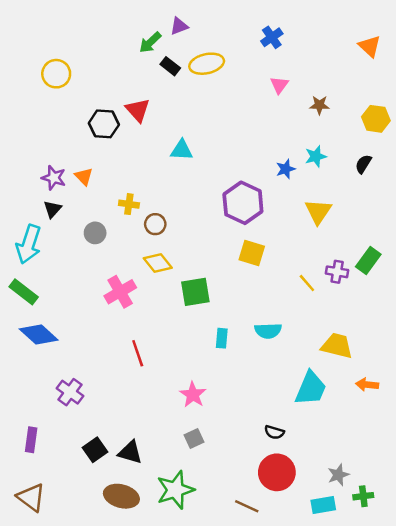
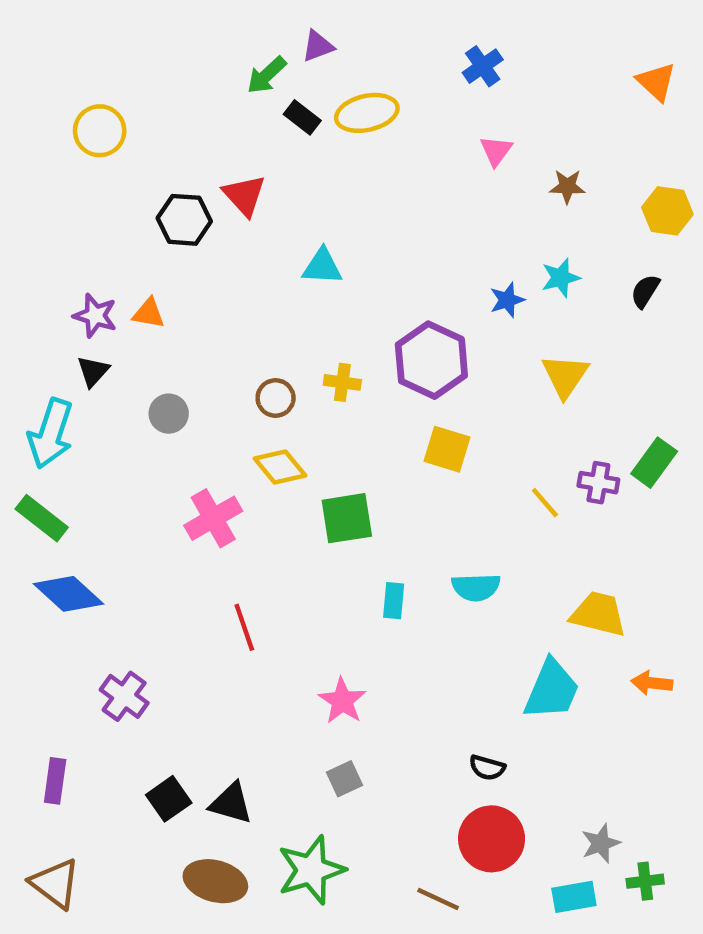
orange triangle: (84, 177) -> (149, 313), turned -36
yellow cross: (129, 204) -> (342, 382), moved

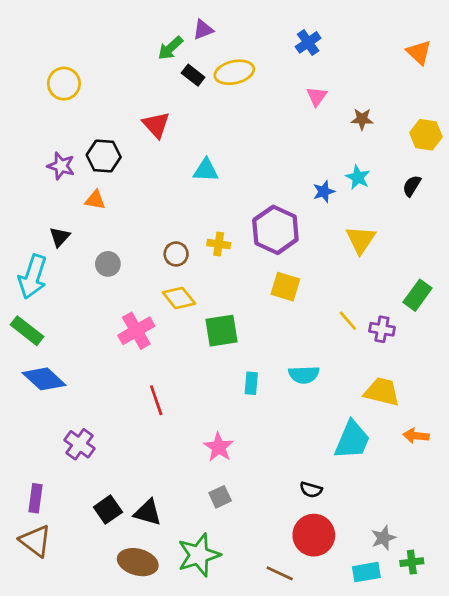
black hexagon: (184, 220) -> (104, 156), moved
cyan star: (561, 278) -> (358, 177), turned -30
purple star: (95, 316) -> (61, 166), moved
purple cross: (598, 483) -> (382, 329), moved
brown triangle: (55, 883) -> (35, 541), moved

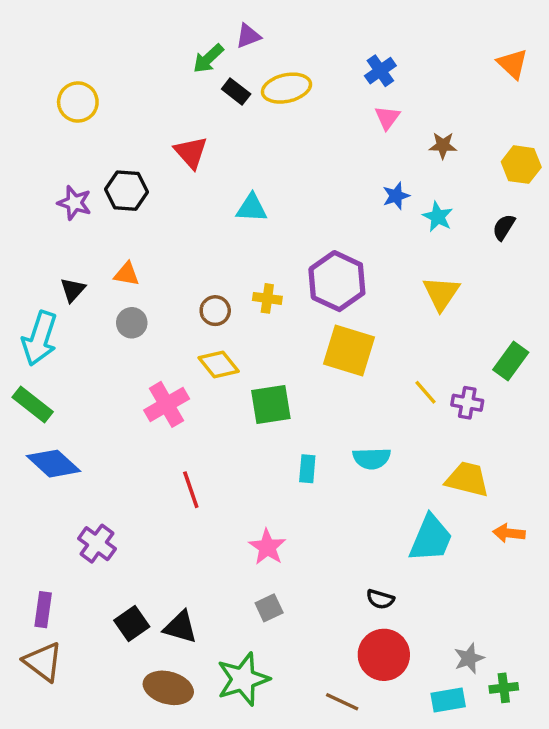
blue cross: (308, 42) -> (380, 71), moved
blue star: (324, 192) -> (396, 196), moved
orange triangle: (95, 200) -> (127, 274), moved
yellow square: (285, 287) -> (349, 351), size x1.4

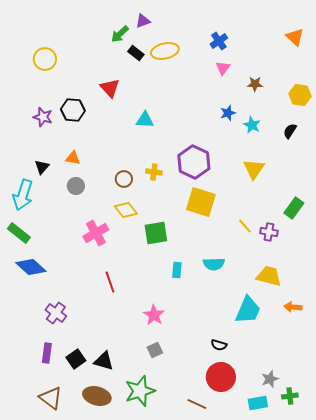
purple rectangle: (43, 610) -> (47, 353), moved
brown triangle: (43, 662) -> (51, 398), moved

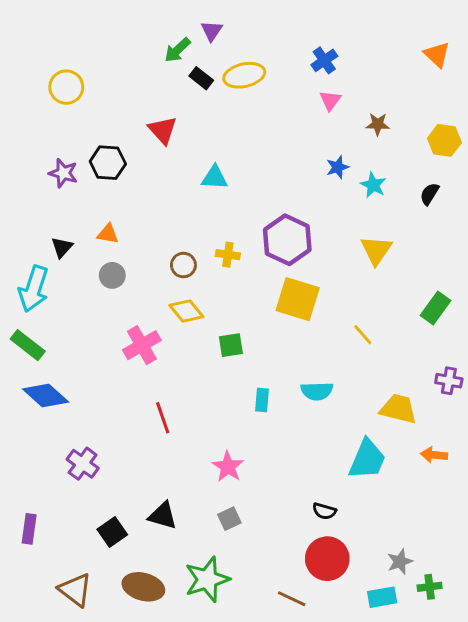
purple triangle: (143, 21) -> (212, 31), turned -35
purple cross: (269, 232) -> (449, 381), moved
green square: (156, 233) -> (231, 345), size x0.7
purple rectangle: (47, 353) -> (29, 529), moved
black triangle: (104, 361) -> (163, 516), moved

